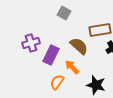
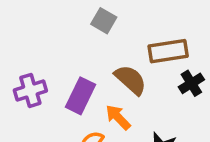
purple cross: (31, 43) -> (30, 90), moved

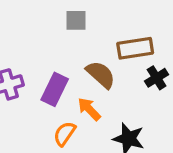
gray square: (104, 21) -> (76, 20), turned -30

